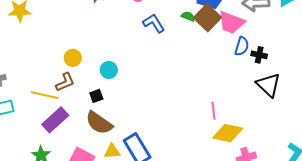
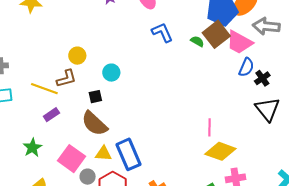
green semicircle: (188, 16) -> (197, 41), moved
black cross: (259, 55) -> (262, 78), turned 35
purple rectangle: (55, 120) -> (51, 115), size x0.6

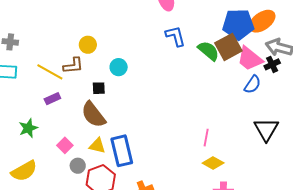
green semicircle: (197, 41) -> (208, 51), size x1.6
black cross: (262, 78) -> (272, 64), moved
yellow diamond: (220, 151) -> (213, 163), size x0.7
pink square: (71, 159) -> (65, 145), size x0.6

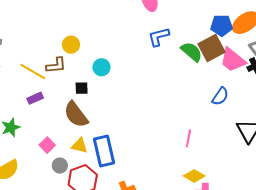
blue pentagon: (238, 24) -> (222, 25), size x0.7
blue L-shape: (175, 36) -> (159, 37), turned -90
blue semicircle: (253, 84) -> (220, 96), moved
yellow diamond: (213, 163) -> (194, 176), moved

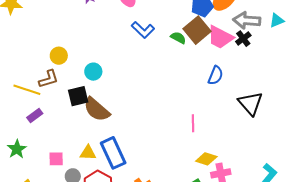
blue L-shape: (159, 37) -> (143, 30), turned -110
green semicircle: (192, 52) -> (178, 38), size x0.7
black square: (82, 88) -> (78, 96), size x1.5
brown semicircle: (76, 115) -> (97, 109), moved
pink square: (47, 145) -> (56, 159), turned -35

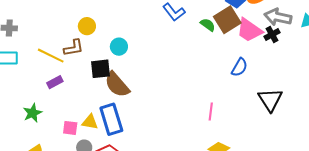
yellow triangle: (88, 153) -> (90, 122), moved
blue rectangle: (113, 153) -> (111, 119), moved

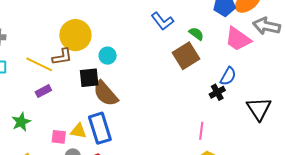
brown square: (227, 20) -> (186, 56), moved
yellow circle: (87, 26) -> (75, 35), size x1.8
black cross: (272, 35) -> (217, 92), moved
pink line: (211, 112) -> (201, 131), moved

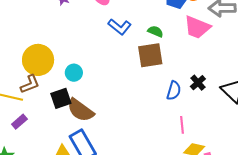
brown square: (186, 56) -> (150, 55), turned 36
blue semicircle: (228, 76) -> (174, 91), moved
black cross: (217, 92) -> (198, 83), moved

